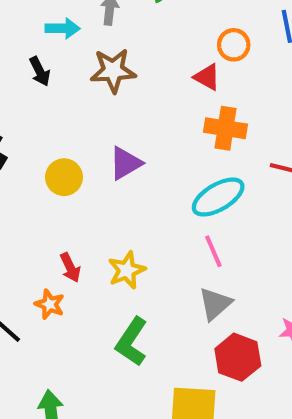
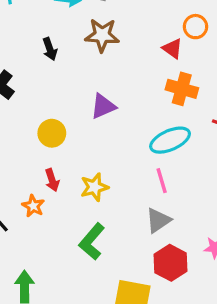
black arrow: (40, 71) -> (50, 49), moved
yellow circle: (64, 177) -> (52, 133), moved

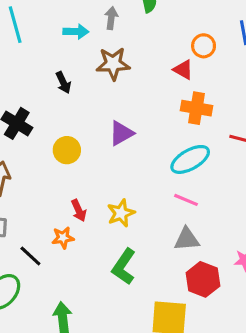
yellow circle: (52, 133) -> (67, 150), moved
pink line: (162, 181) -> (186, 200), turned -45
orange star: (33, 206) -> (63, 238), turned -30
gray triangle: (158, 220) -> (187, 239), turned 36

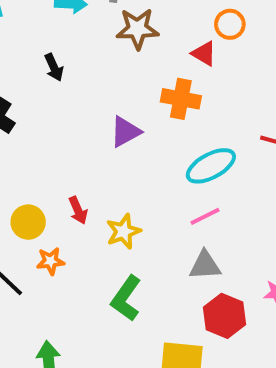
brown star: (113, 64) -> (137, 29), moved
orange cross: (196, 108) -> (181, 99), moved
yellow circle: (67, 150) -> (28, 222), moved
pink line: (186, 200) -> (205, 216), turned -50
red arrow: (79, 210) -> (78, 210), moved

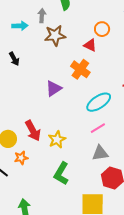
orange cross: (181, 99) -> (80, 69), turned 30
red arrow: (78, 210) -> (33, 131), size x1.5

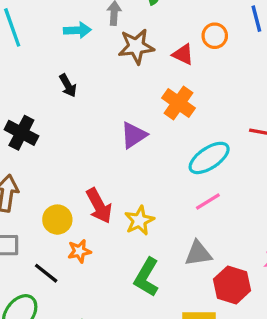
red triangle: (90, 45) -> (183, 54), moved
gray triangle: (100, 153) -> (198, 253), moved

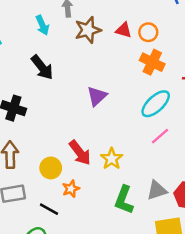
cyan arrow: (77, 30) -> (42, 25), turned 78
orange circle: (215, 36) -> (148, 32), moved
black arrow: (68, 86) -> (42, 67), size x1.5
orange cross: (178, 103) -> (152, 62), moved
gray triangle: (198, 253) -> (157, 190), moved

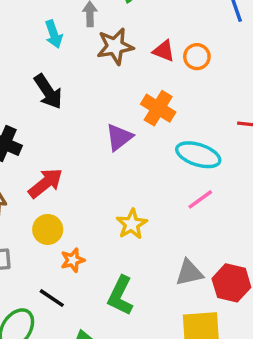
orange cross: (152, 62) -> (158, 108), moved
cyan ellipse: (156, 104) -> (198, 155), turned 56
red arrow: (80, 153) -> (46, 183), moved, turned -96
green L-shape: (124, 200) -> (120, 296), moved
black line: (49, 209) -> (52, 298), moved

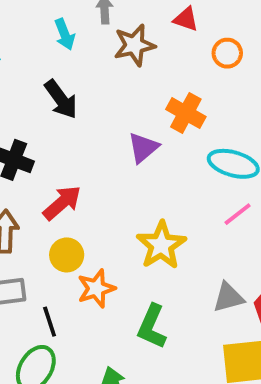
red triangle: (164, 51) -> (186, 19), moved
yellow star: (132, 224) -> (161, 245), size x1.4
orange star: (73, 260) -> (96, 288), size x1.4
black line: (52, 298) -> (50, 322), moved, turned 40

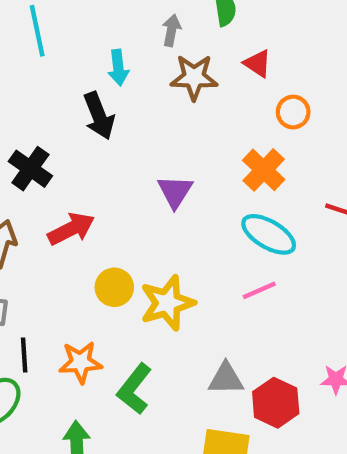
cyan arrow: (65, 34) -> (118, 68), moved
orange cross: (186, 113) -> (264, 170), moved
purple triangle: (143, 148) -> (175, 192), turned -32
yellow circle: (67, 255) -> (114, 287), moved
orange star: (96, 288) -> (80, 362), moved

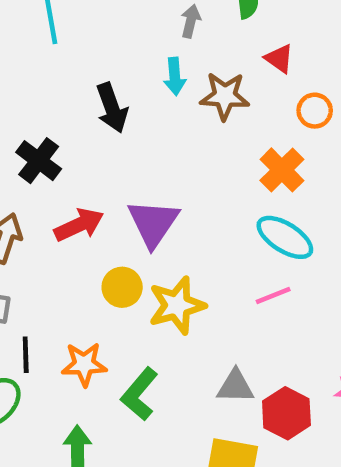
cyan arrow: (118, 68) -> (175, 76), moved
brown star: (194, 77) -> (225, 96), moved
purple triangle: (175, 192) -> (153, 223), moved, size x1.4

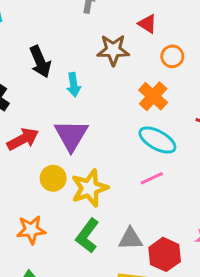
cyan arrow: (175, 76) -> (74, 85), moved
green L-shape: (139, 394) -> (87, 236), moved

